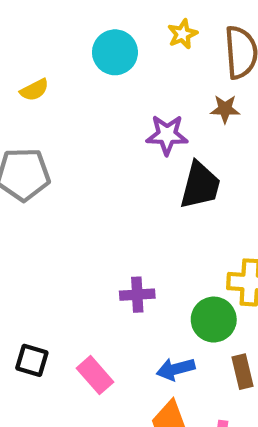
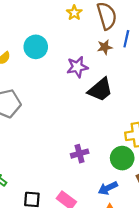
cyan circle: (115, 52) -> (36, 47), moved
black trapezoid: (200, 185) -> (100, 90), turned 48

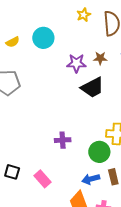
brown star: (105, 47) -> (100, 58), moved
blue arrow: (108, 188) -> (91, 179), moved

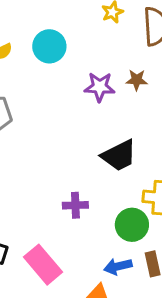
black trapezoid: (92, 87) -> (119, 155), moved
pink rectangle: (42, 179) -> (43, 265), size x1.4

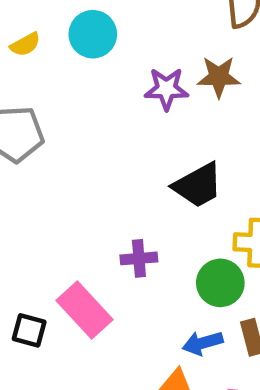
brown star: (137, 80) -> (219, 77), size x1.4
pink rectangle: (43, 265) -> (85, 310), moved

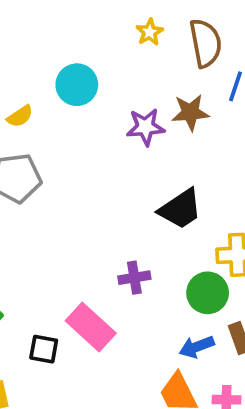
yellow semicircle: (25, 44) -> (20, 116), moved

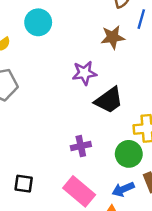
purple star: (146, 127) -> (84, 73), moved
pink rectangle: (91, 327) -> (79, 191), moved
black square: (44, 349) -> (24, 184), moved

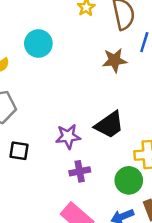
purple star: (84, 73) -> (68, 136), moved
black square: (24, 184) -> (19, 151), moved

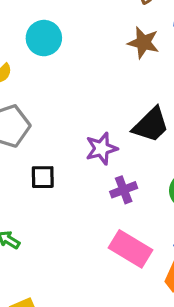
brown star: (115, 60) -> (143, 43), turned 30

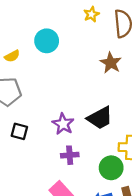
purple star: (101, 149) -> (63, 124), turned 30

